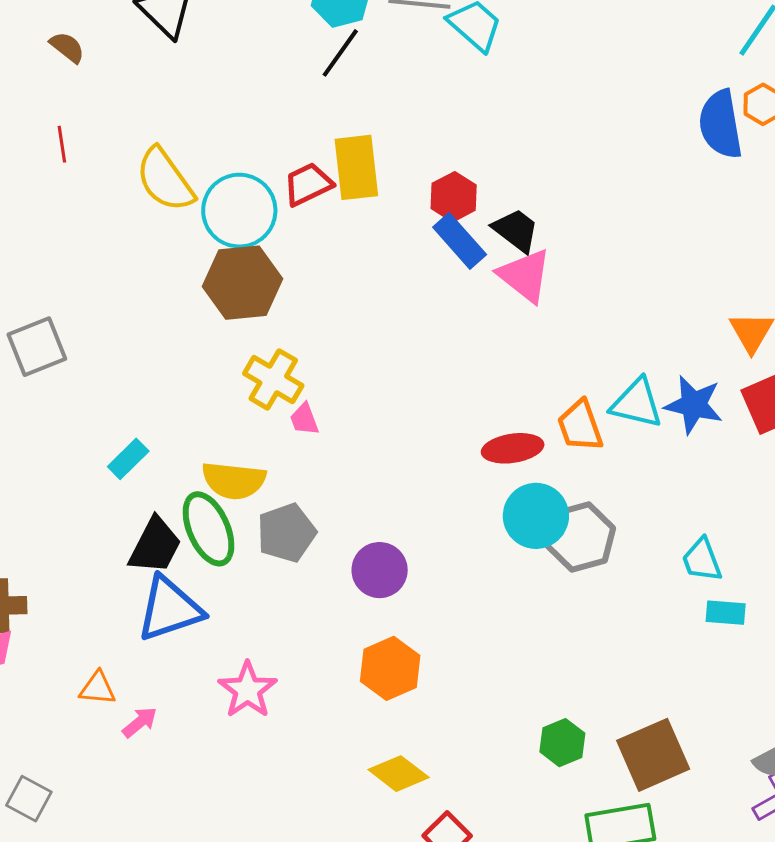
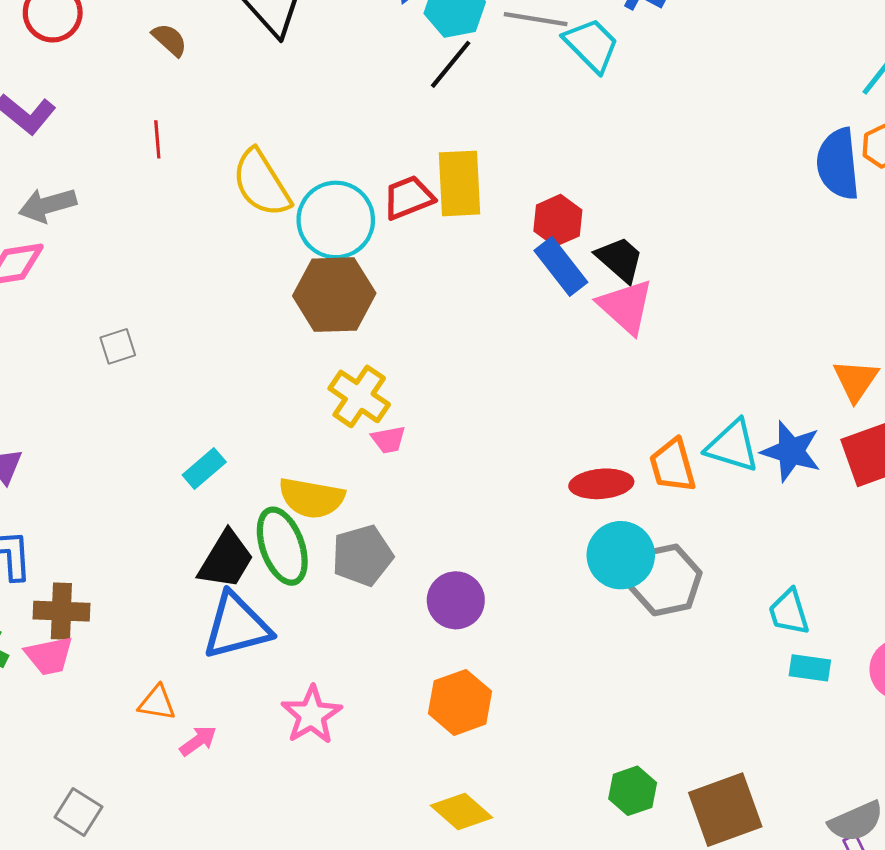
gray square: (37, 347) -> (118, 346), size x0.6
pink trapezoid: (304, 419) -> (388, 440), turned -84

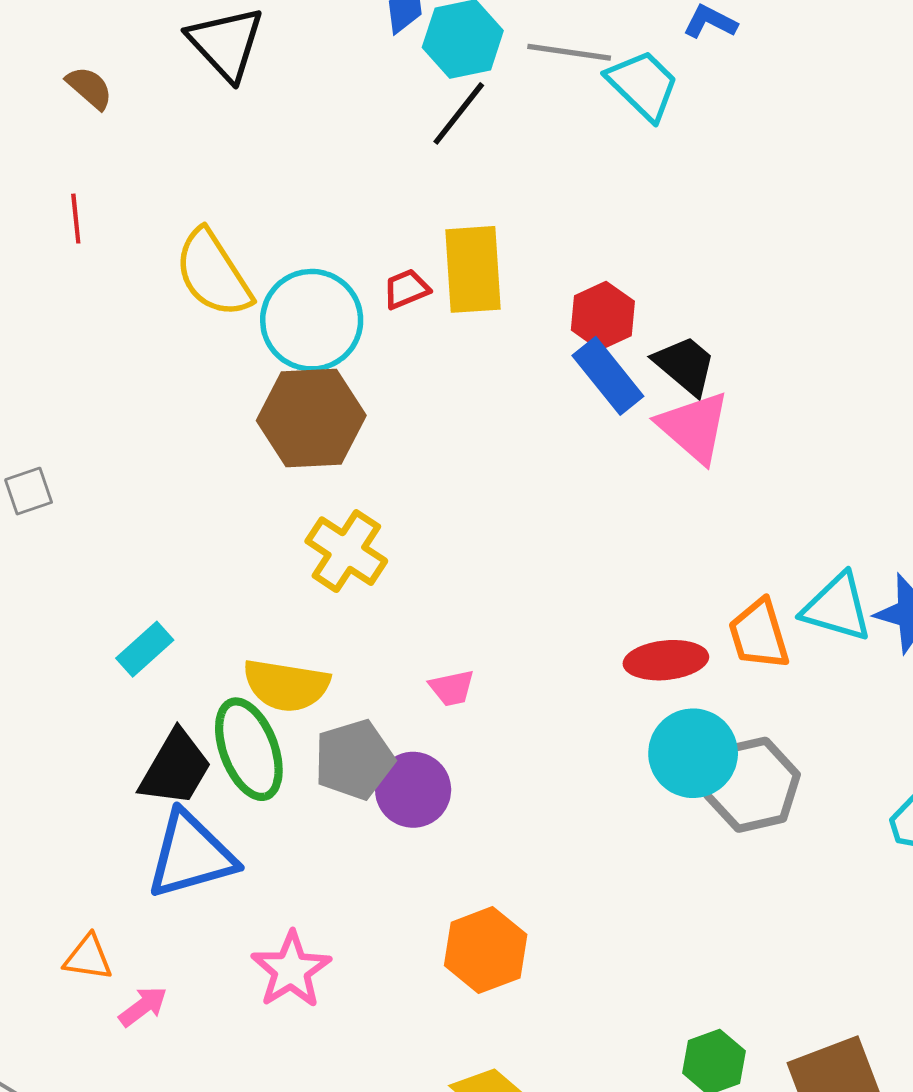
red trapezoid: (408, 197) -> (406, 289), size x0.7
pink trapezoid: (388, 440) -> (452, 688), moved
purple circle: (456, 600) -> (413, 790), moved

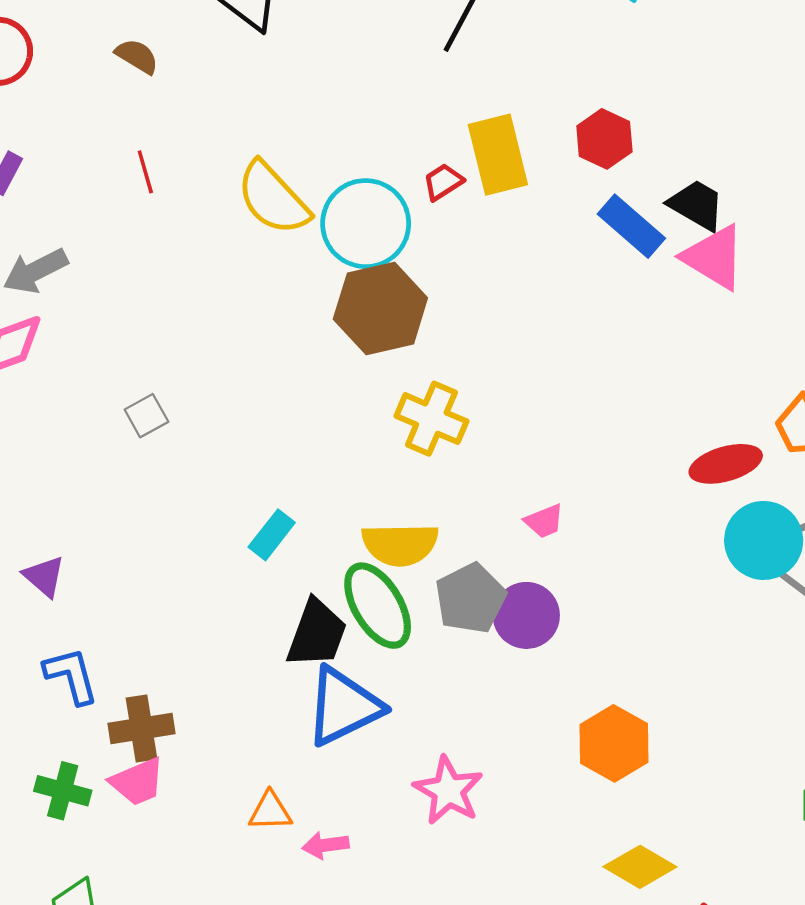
red hexagon: (603, 316) -> (604, 139), moved
pink arrow: (143, 1006) -> (325, 845), turned -141

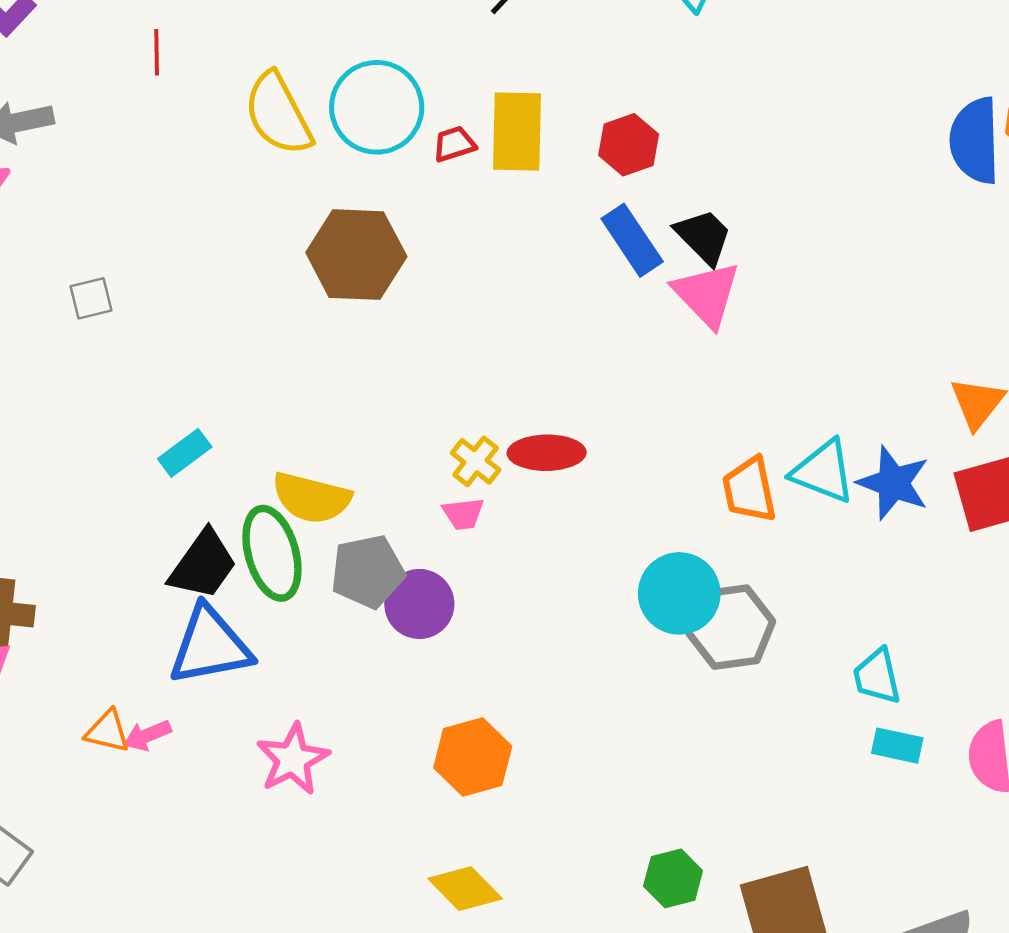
cyan circle: (366, 224) -> (377, 107), moved
yellow cross: (431, 419) -> (476, 461), moved, size x0.7
red ellipse: (726, 464) -> (547, 453), moved
pink arrow: (325, 845) -> (147, 735), moved, turned -30

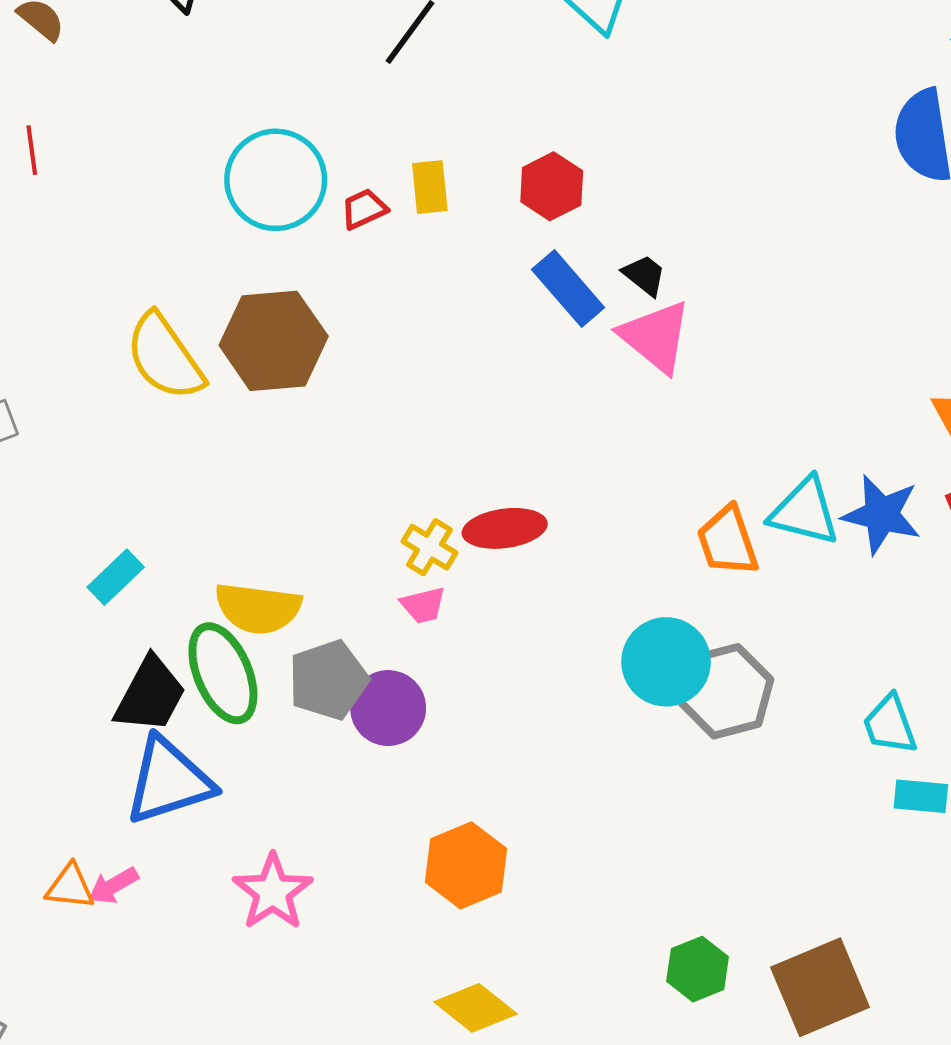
yellow semicircle: (278, 114) -> (165, 357), moved
yellow rectangle: (517, 132) -> (430, 187), size x0.6
black trapezoid: (703, 237) -> (644, 275), size x0.7

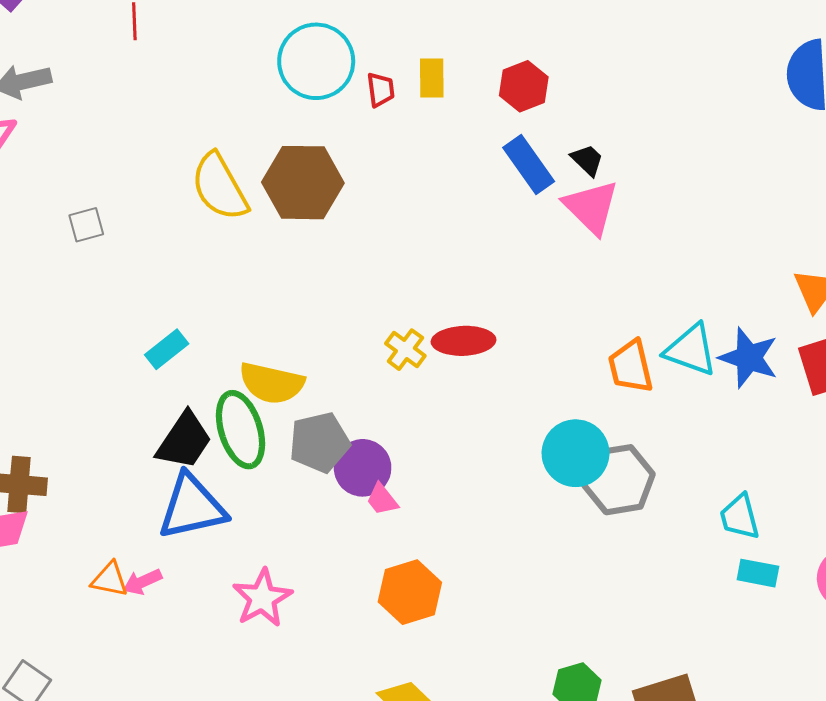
red trapezoid: (364, 209) -> (381, 90), turned 102
pink trapezoid: (423, 605) -> (382, 499), moved, turned 60

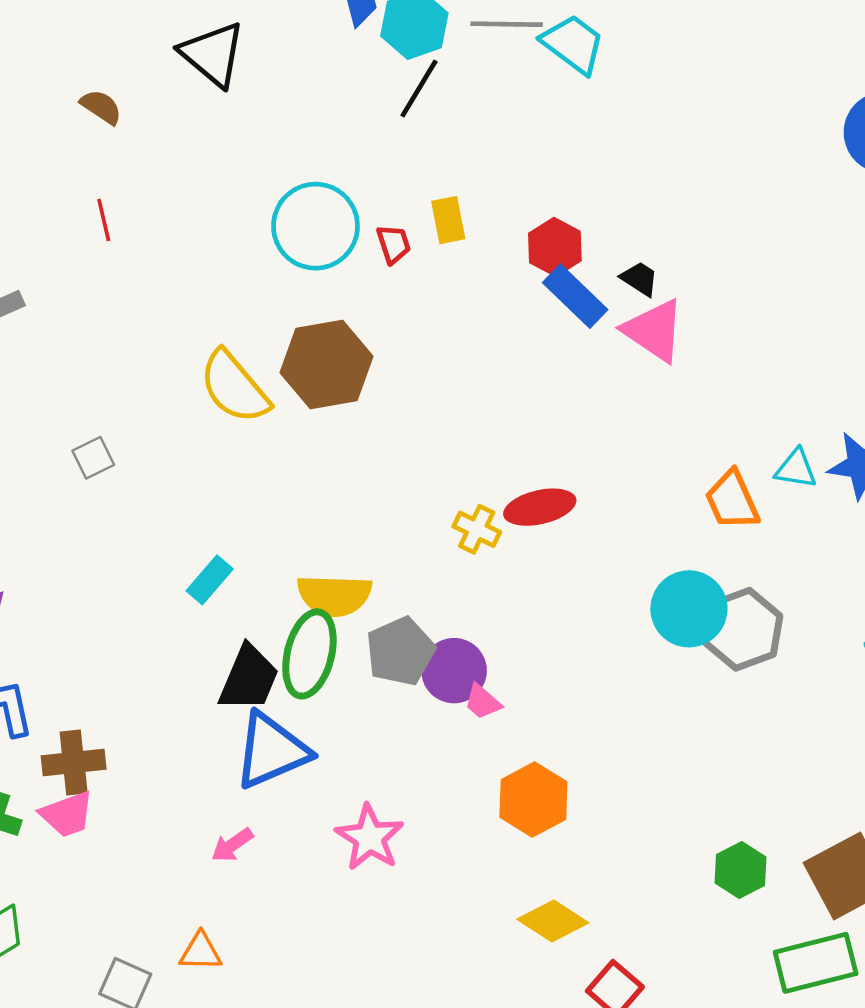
red hexagon: (524, 86) -> (555, 247), moved
cyan triangle: (691, 350) -> (796, 469), size x0.7
green ellipse: (241, 430) -> (309, 654), turned 42
orange triangle: (110, 579) -> (201, 952), moved

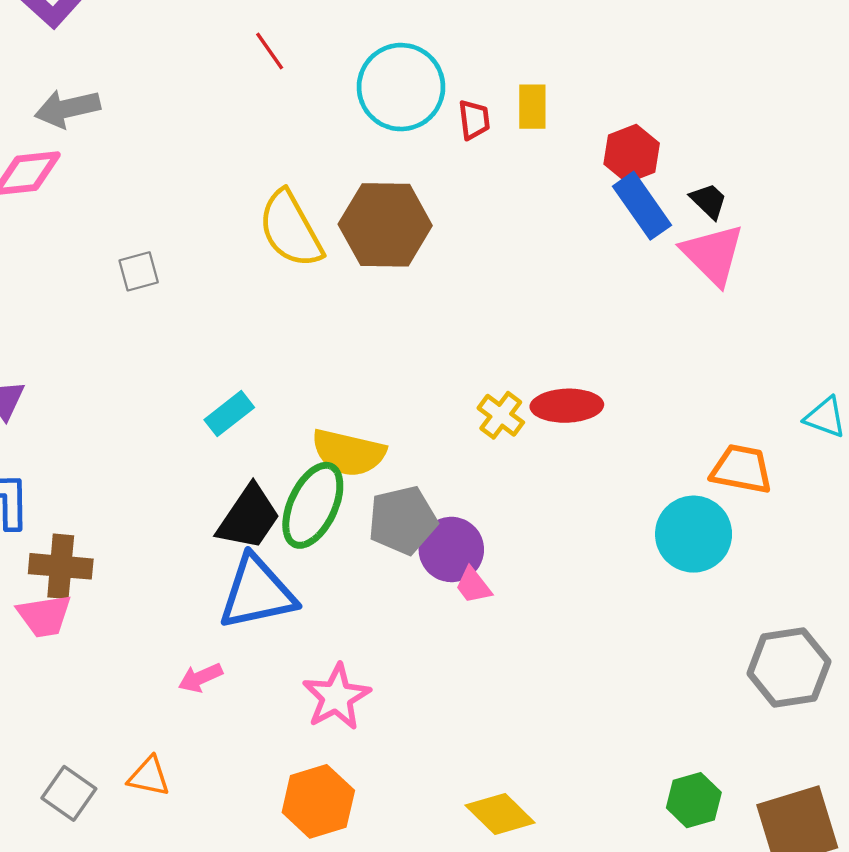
red line: (104, 220) -> (270, 51), moved, turned -33
orange trapezoid: (732, 500) -> (741, 469), moved, turned 114
gray hexagon: (743, 629) -> (789, 668), moved
orange hexagon: (533, 799) -> (318, 801), moved

